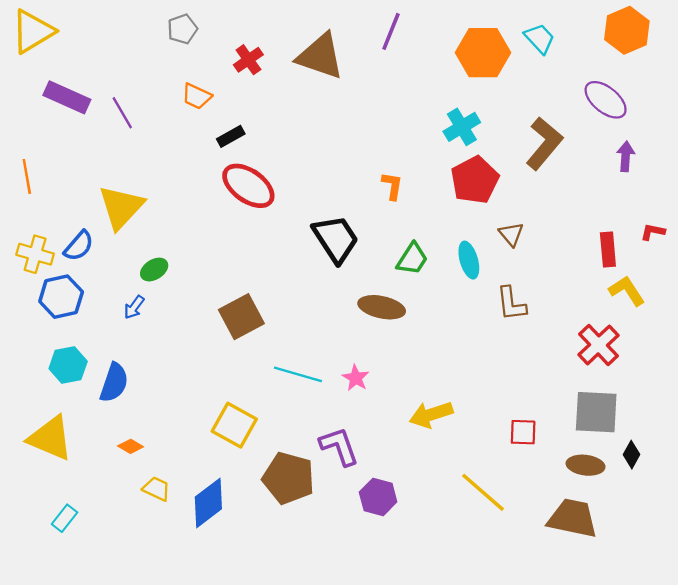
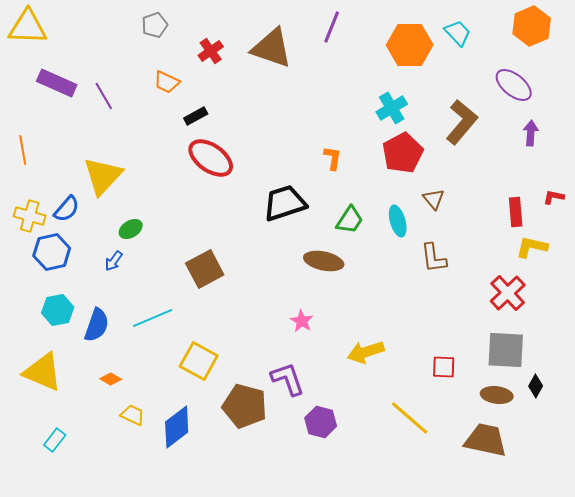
yellow triangle: (33, 31) -> (28, 27), turned 33
black trapezoid: (336, 239) -> (285, 203), turned -75
yellow L-shape: (627, 291) -> (532, 247), turned -44
cyan line: (298, 374) -> (153, 318), moved, turned -39

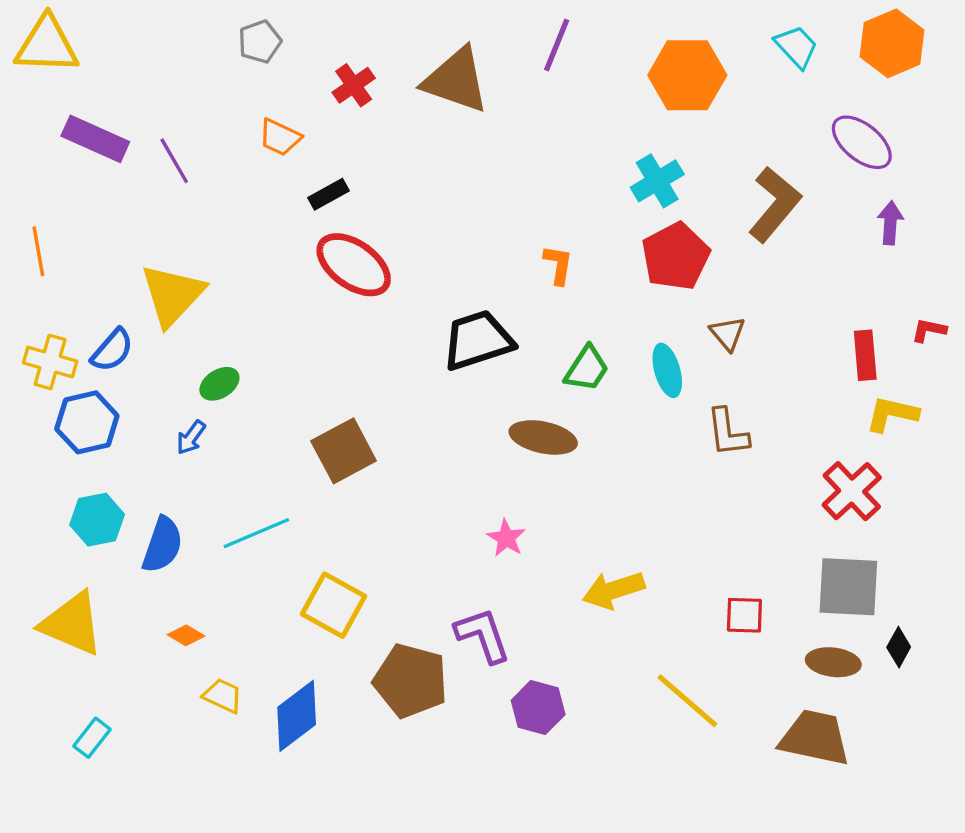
cyan trapezoid: (458, 33) -> (796, 47), moved

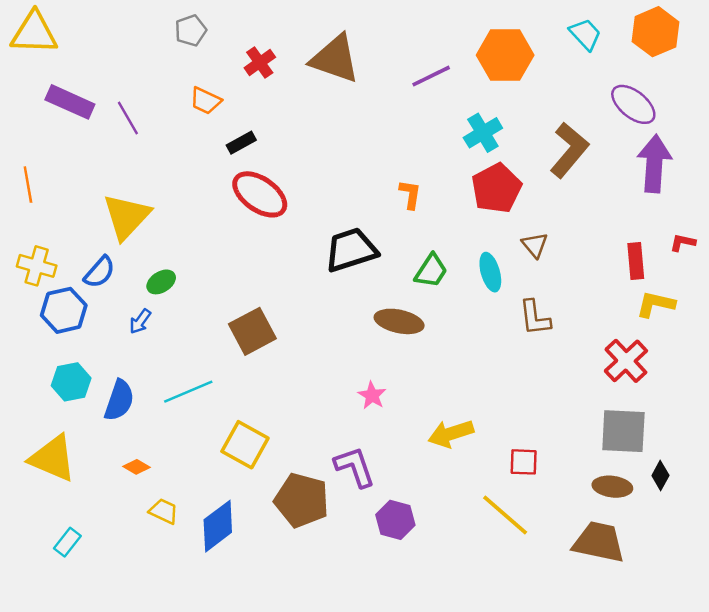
purple line: (557, 45) -> (431, 76), moved, turned 42
purple arrow: (890, 223) -> (654, 164), size x1.8
blue semicircle: (112, 350) -> (99, 272), moved
red square: (744, 615) -> (524, 462), moved

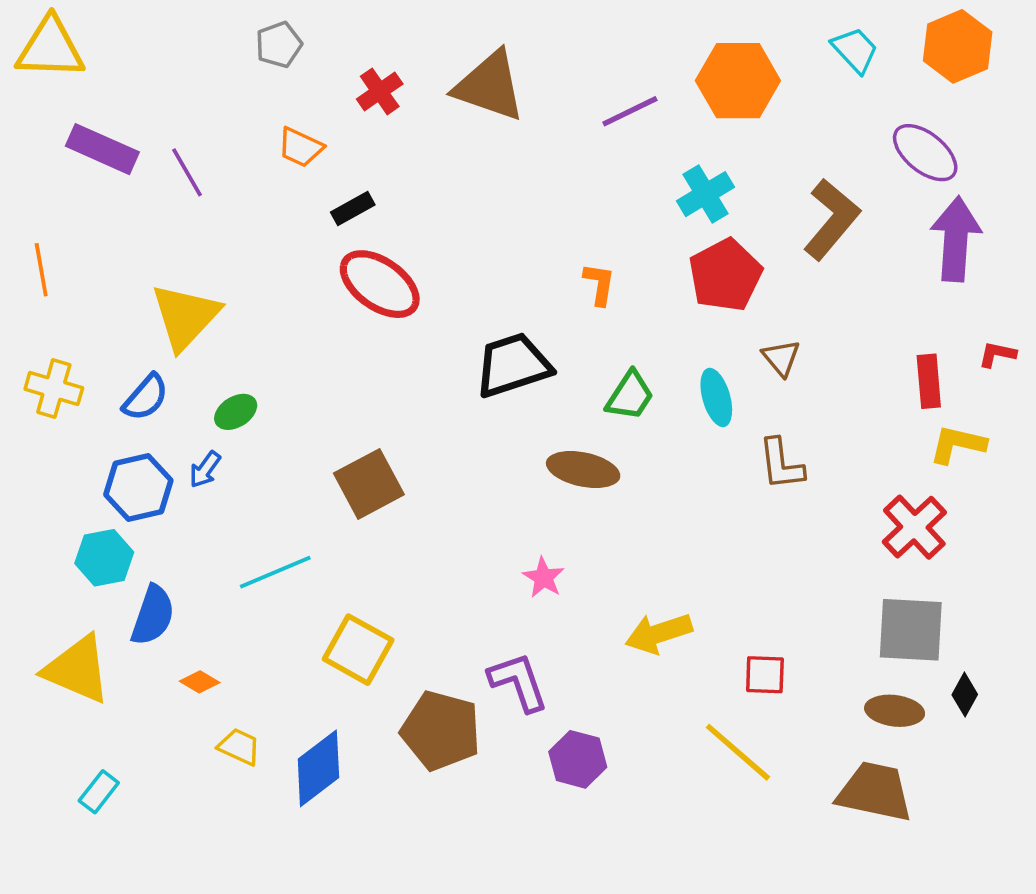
blue hexagon: (64, 310) -> (138, 488), moved
blue semicircle: (119, 400) -> (153, 615), moved

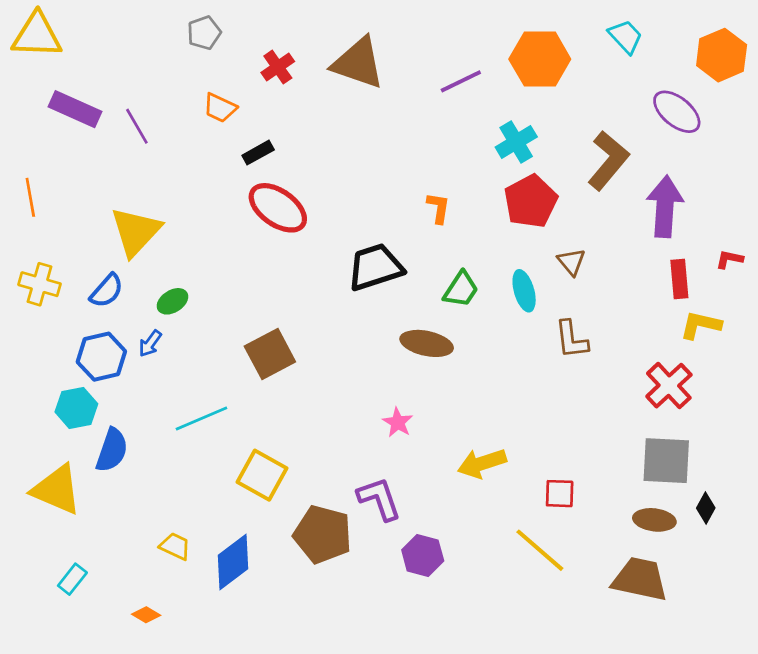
orange hexagon: (958, 46) -> (722, 55), moved
purple arrow: (956, 239) -> (665, 207), moved
orange diamond: (200, 682) -> (146, 615), moved

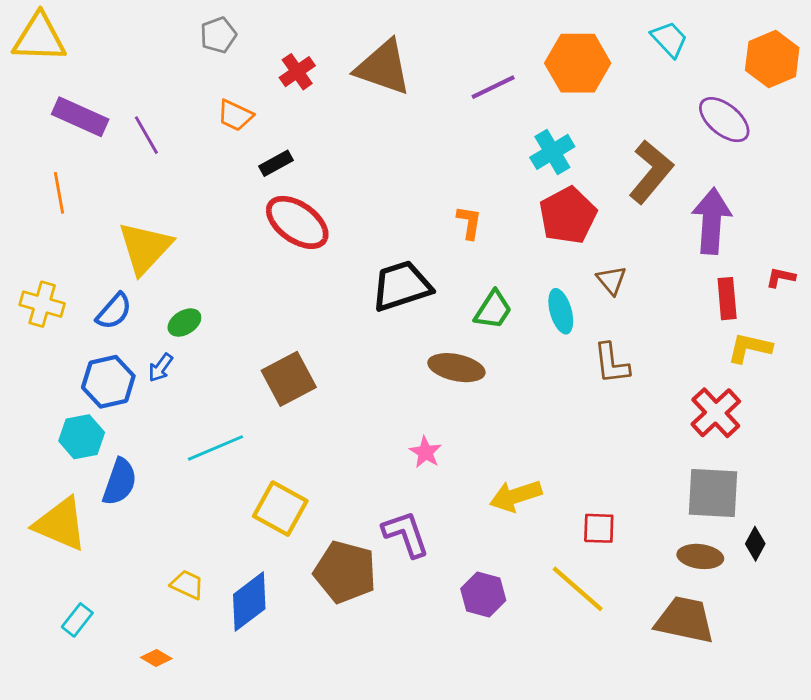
orange line: (30, 197) -> (59, 193), moved
purple hexagon: (423, 555) -> (483, 595), moved

